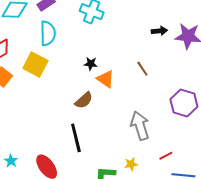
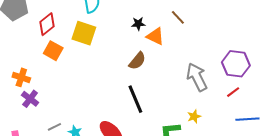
brown line: (142, 69) -> (178, 17), moved
purple hexagon: (184, 103) -> (236, 64), moved
red line: (166, 156) -> (233, 92), moved

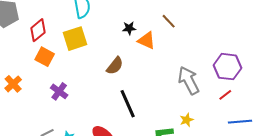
yellow square: (84, 33) -> (75, 39), turned -35
brown semicircle: (137, 61) -> (115, 66), moved
orange cross: (21, 77) -> (13, 84), turned 30
purple cross: (30, 99) -> (59, 91), moved

